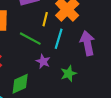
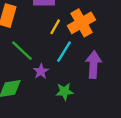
green line: (30, 39) -> (22, 51), moved

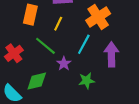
yellow line: (55, 27) -> (58, 24), moved

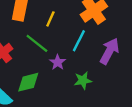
purple arrow: (111, 54) -> (109, 51), turned 30

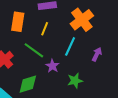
purple arrow: (109, 51) -> (97, 54), size x0.6

